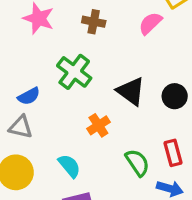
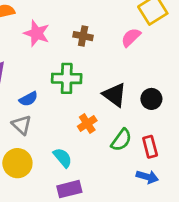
green cross: (74, 72) -> (67, 78), turned -36
gray triangle: (21, 127) -> (22, 125), turned 30
green semicircle: (137, 163) -> (121, 140), moved, turned 70

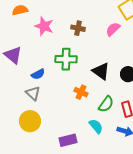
orange cross: (87, 124) -> (81, 92), turned -32
cyan semicircle: (63, 158) -> (96, 126), moved

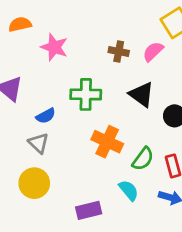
brown cross: (78, 28) -> (119, 52), moved
black triangle: (101, 71) -> (142, 94), moved
orange cross: (81, 92) -> (107, 142), size x1.5

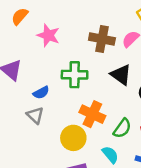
orange semicircle: (20, 24) -> (20, 16), turned -36
brown cross: (119, 52) -> (102, 39), size x1.5
yellow circle: (34, 183) -> (73, 138), moved

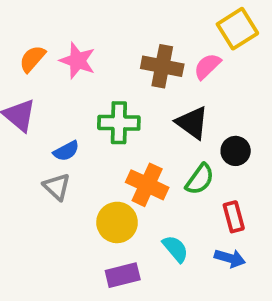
orange semicircle: (20, 16) -> (32, 59), moved
green semicircle: (122, 128) -> (200, 179), moved

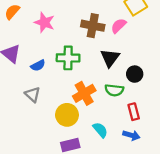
orange semicircle: (32, 59) -> (12, 12), moved
black triangle: (192, 123) -> (110, 58), turned 30
blue semicircle: (66, 151) -> (38, 65), moved
green semicircle: (200, 179) -> (114, 90), turned 60
orange cross: (147, 185) -> (84, 93), turned 35

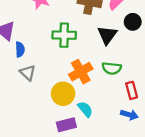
blue semicircle: (38, 65) -> (20, 50), moved, turned -64
black circle: (135, 74) -> (133, 22), moved
cyan semicircle: (100, 130) -> (85, 109), moved

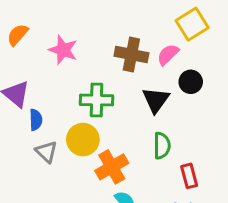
green semicircle: (112, 68) -> (162, 146), turned -96
orange cross: (81, 72) -> (112, 167), moved
yellow circle: (63, 94) -> (83, 140), moved

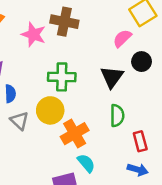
brown cross: (131, 54) -> (64, 22), moved

